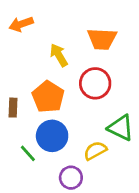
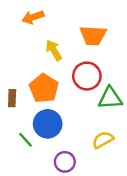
orange arrow: (21, 24) -> (33, 17), moved
green triangle: (121, 128) -> (110, 98), moved, turned -30
yellow semicircle: (95, 151) -> (103, 140), moved

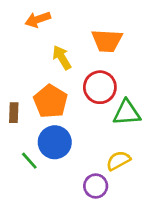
purple circle: (65, 162) -> (96, 186), moved

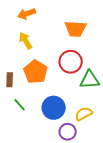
yellow arrow: (62, 58) -> (26, 41), moved
blue circle: (55, 142) -> (54, 108), moved
green line: (29, 161) -> (20, 105), moved

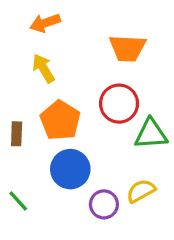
green line: (20, 105) -> (18, 201), moved
blue circle: (54, 108) -> (70, 169), moved
purple circle: (68, 132) -> (104, 204), moved

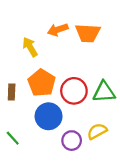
orange arrow: (45, 23) -> (58, 30), moved
red circle: (119, 104) -> (74, 91), moved

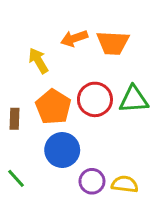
red circle: (74, 91) -> (95, 99), moved
green triangle: (104, 92) -> (134, 99), moved
yellow semicircle: (97, 131) -> (125, 184), moved, turned 36

